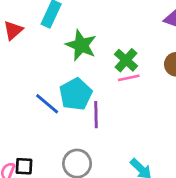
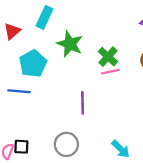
cyan pentagon: (76, 94) -> (33, 64), moved
blue line: (47, 104) -> (19, 91), moved, turned -35

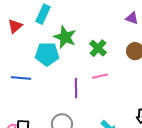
cyan pentagon: (33, 64) -> (47, 54), moved, turned 30
pink line: (110, 72) -> (100, 76), moved

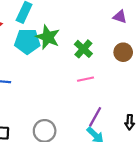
cyan pentagon: (47, 54) -> (27, 41), moved
purple line: (76, 88) -> (95, 117), moved, turned 30

